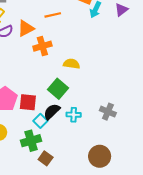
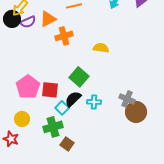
yellow semicircle: (72, 64) -> (101, 48), moved
brown circle: (100, 156) -> (136, 112), moved

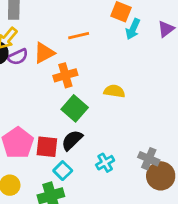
green square: (79, 77) -> (75, 108), moved
black semicircle: (73, 99) -> (72, 140), moved
cyan cross: (94, 102) -> (105, 163), turned -32

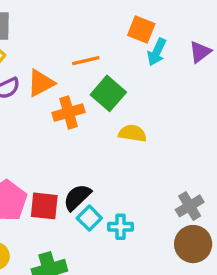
green square: (75, 108) -> (108, 93), moved
gray cross: (149, 159) -> (190, 206), moved, turned 36
cyan cross: (105, 163) -> (120, 227), turned 30
cyan square: (63, 171) -> (89, 218), moved

